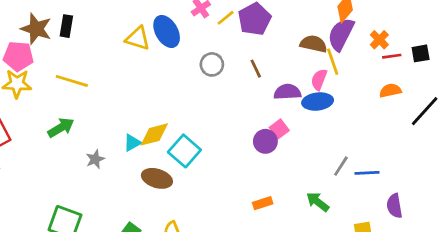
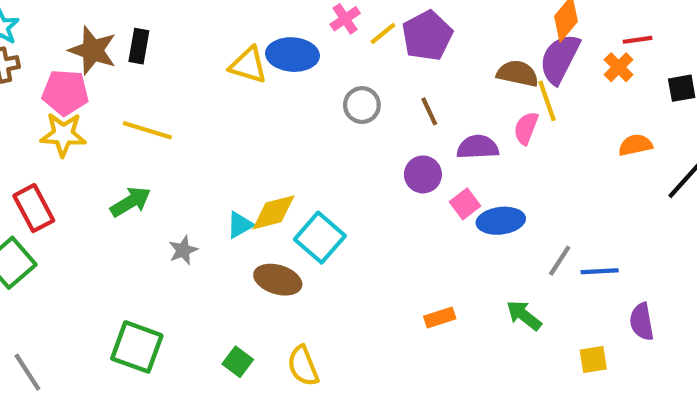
blue ellipse: (167, 32) -> (293, 55), turned -56
red line: (392, 56) -> (637, 40), moved
blue ellipse: (318, 102) -> (501, 221), moved
purple circle: (265, 141) -> (423, 174), moved

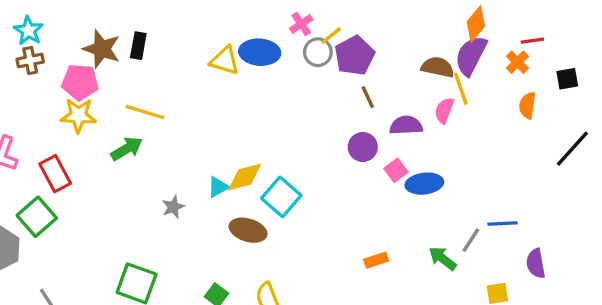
purple pentagon: (427, 36) -> (354, 56), moved
gray circle: (362, 105) -> (318, 52), moved
orange semicircle: (635, 145) -> (527, 105), moved, turned -70
green arrow: (131, 202) -> (127, 149), moved
gray line: (560, 261) -> (471, 240), moved

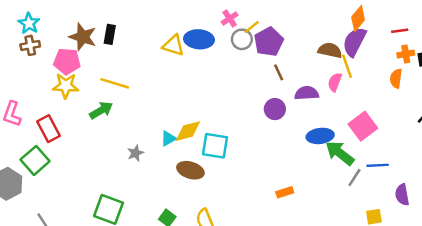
orange cross: (517, 62) -> (406, 54), moved, turned 35
pink square: (396, 170) -> (363, 126), moved, size x1.6
cyan square: (281, 197) -> (215, 146), turned -32
green arrow: (443, 258) -> (340, 153), moved, size x1.4

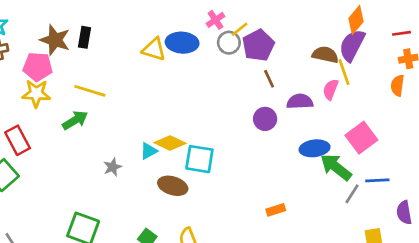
yellow diamond: (188, 131) -> (170, 143), turned 40

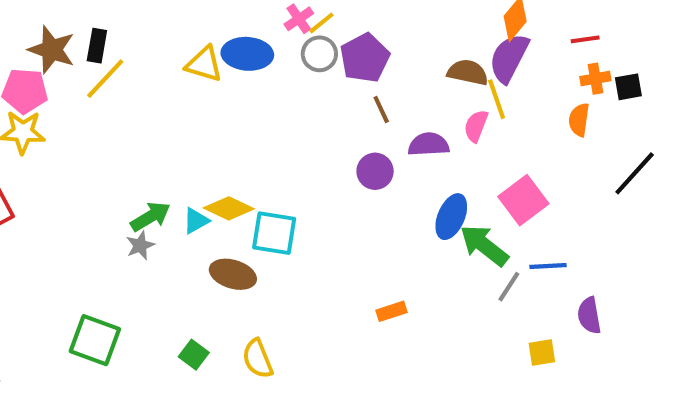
yellow line: (240, 29) -> (321, 23), moved
yellow line: (90, 91) -> (105, 79), moved, turned -64
green arrow: (75, 120) -> (150, 217), moved
blue ellipse: (315, 148) -> (451, 217), turned -60

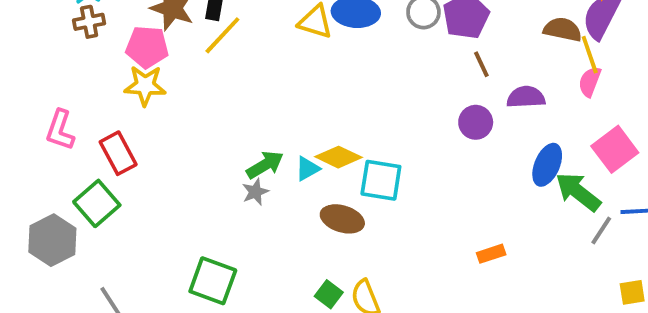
pink semicircle: (476, 126) -> (590, 82), moved
green square: (194, 355) -> (329, 294), moved

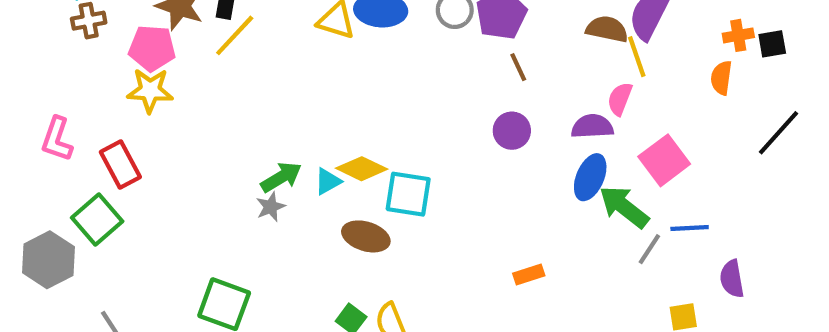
pink semicircle: (590, 82) -> (620, 99), moved
purple semicircle: (526, 97) -> (592, 126), moved

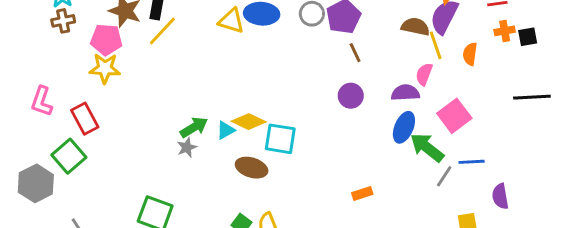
orange semicircle: (721, 78) -> (470, 54), moved
black line: (778, 133) -> (532, 97), turned 45

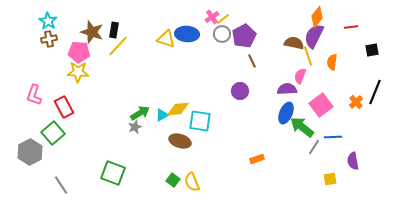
orange cross: (505, 31) -> (356, 102), moved, turned -32
purple circle: (351, 96) -> (240, 91), moved
black line: (532, 97) -> (375, 92), turned -65
yellow diamond: (249, 122) -> (178, 109), turned -30

